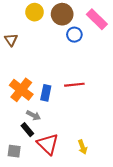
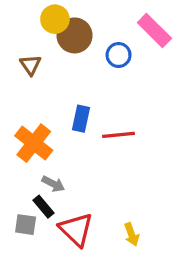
brown circle: (62, 14) -> (75, 35), moved
brown triangle: (11, 40) -> (30, 65), moved
blue rectangle: (46, 93) -> (81, 119), moved
gray square: (14, 151) -> (26, 225), moved

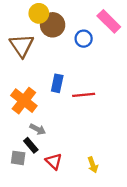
brown triangle: (30, 65) -> (22, 45), size x1.6
red triangle: (76, 229) -> (54, 161), size x0.7

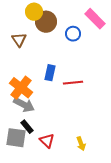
brown triangle: (22, 45) -> (19, 40), size x0.7
gray arrow: (38, 129) -> (24, 105), moved, size x1.5
gray square: (18, 158) -> (16, 138), size x1.5

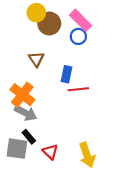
pink rectangle: (95, 19) -> (81, 20), moved
brown triangle: (19, 40) -> (36, 59), moved
blue rectangle: (50, 73) -> (67, 74), moved
yellow arrow: (81, 144) -> (87, 155), size x1.6

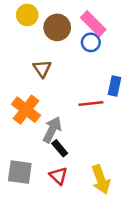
yellow circle: (36, 13) -> (27, 15), moved
blue rectangle: (67, 74) -> (115, 86), moved
gray arrow: (26, 113) -> (52, 130), moved, turned -90
black rectangle: (29, 137) -> (60, 148), moved

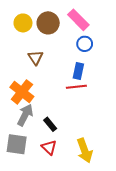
yellow circle: (27, 15) -> (23, 23), moved
blue circle: (91, 42) -> (85, 44), moved
blue rectangle: (115, 86) -> (78, 71), moved
gray arrow: (52, 130) -> (25, 115), moved

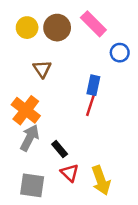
blue circle: (85, 44) -> (120, 53), moved
red line: (76, 87) -> (91, 104), turned -66
gray square: (17, 144) -> (32, 185), moved
red triangle: (49, 147) -> (70, 173), moved

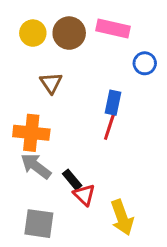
pink rectangle: (93, 24) -> (113, 28), turned -32
orange cross: (26, 110) -> (31, 133), turned -32
gray arrow: (30, 138) -> (36, 166), turned -80
red triangle: (70, 173) -> (84, 195), moved

